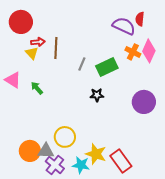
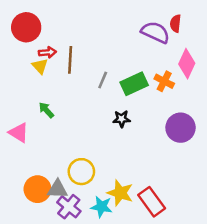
orange cross: (133, 52) -> (164, 81), moved
pink triangle: (13, 80) -> (19, 133), moved

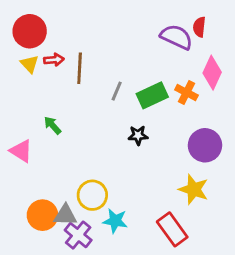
yellow triangle: (40, 66) -> (30, 64), moved
yellow star: (120, 193) -> (194, 189), moved
cyan star: (101, 207) -> (115, 221), moved

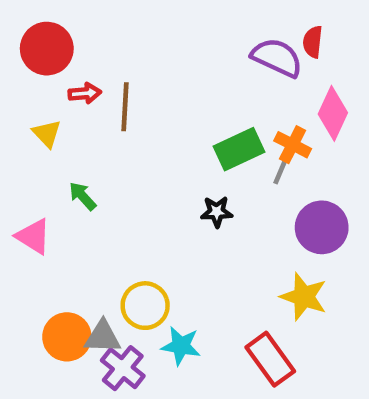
yellow triangle: (30, 64) -> (47, 134), moved
gray line: (117, 91) -> (281, 169), moved

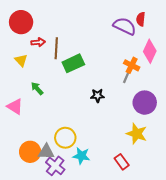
green rectangle: (239, 149) -> (73, 63), moved
red rectangle: (270, 359) -> (122, 162), size x0.7

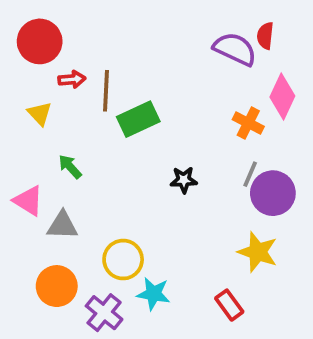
gray line: (127, 76) -> (250, 174), moved
gray triangle: (46, 152) -> (62, 225), moved

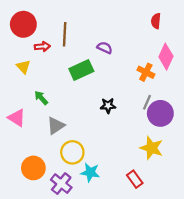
purple semicircle: (235, 49) -> (105, 48), moved, size x0.6
brown line: (106, 91) -> (65, 34), moved
gray triangle: (62, 225) -> (56, 126), moved, turned -36

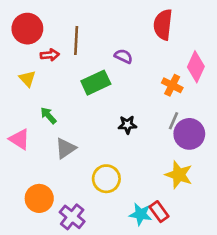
red semicircle: (156, 21) -> (163, 25), moved, size x1.6
yellow circle: (72, 152) -> (106, 179), moved
cyan star: (90, 172) -> (141, 214), moved

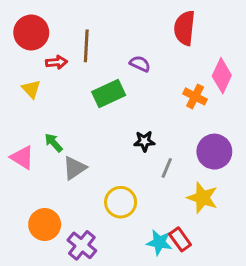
green arrow: (48, 115) -> (54, 143), moved
gray line: (173, 121) -> (167, 168), moved

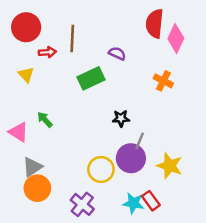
pink diamond: (222, 76) -> (176, 38), moved
purple circle: (214, 152) -> (131, 158), moved
gray triangle: (74, 168) -> (32, 167), moved
purple cross: (82, 245) -> (82, 204), moved

